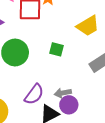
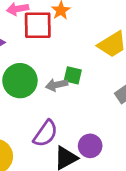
gray arrow: (63, 93) -> (57, 85), moved

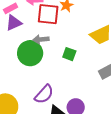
gray arrow: (57, 85) -> (41, 39), moved

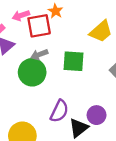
green square: (69, 54) -> (74, 61), size x1.5

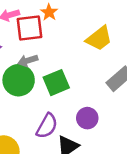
green square: (74, 61) -> (56, 83), moved, turned -30
purple circle: (97, 115) -> (87, 118), moved

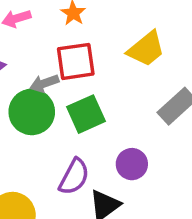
red square: (29, 28) -> (76, 61), moved

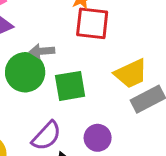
yellow trapezoid: (146, 49) -> (131, 74), moved
red square: (76, 61) -> (92, 23), moved

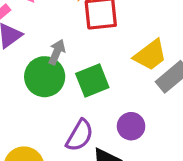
gray arrow: (42, 51) -> (57, 52), turned 130

